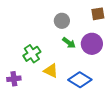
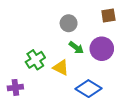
yellow triangle: (51, 71) -> (61, 68), moved

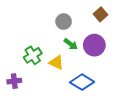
brown square: (108, 15) -> (100, 14), turned -32

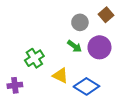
gray circle: (64, 22) -> (80, 22), moved
yellow triangle: (56, 63) -> (60, 76), moved

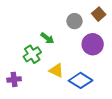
green arrow: (75, 46) -> (47, 38), moved

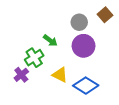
purple circle: (93, 44) -> (84, 46), moved
purple cross: (14, 79) -> (21, 75), moved, turned -32

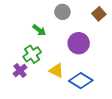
gray circle: (79, 22) -> (62, 12), moved
green arrow: (50, 40) -> (39, 30), moved

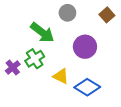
green arrow: (39, 30) -> (42, 32), size x1.6
purple cross: (20, 71) -> (13, 67), moved

